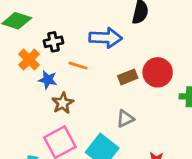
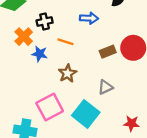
blue arrow: (106, 38) -> (89, 18), size x0.7
brown star: (63, 103) -> (67, 73), moved

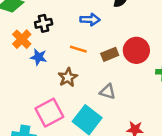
orange line: (65, 42) -> (78, 49), moved
gray triangle: (105, 87) -> (108, 92), turned 42

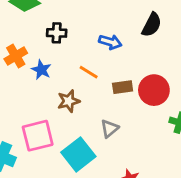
orange cross: (22, 39) -> (16, 56), moved
gray triangle: (108, 92) -> (109, 129), turned 49

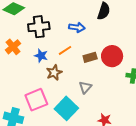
black cross: (57, 33) -> (39, 27), size x1.5
blue star: (41, 70) -> (41, 56), moved
orange line: (89, 72) -> (65, 50), turned -56

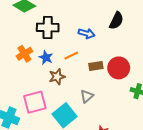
orange cross: (13, 47) -> (24, 54), moved

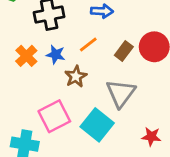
brown rectangle: (96, 66) -> (124, 51), turned -32
gray triangle: (87, 96) -> (121, 93), size x1.6

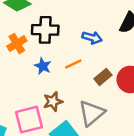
orange cross: (26, 56) -> (17, 44), moved
brown star: (76, 76) -> (53, 101), moved

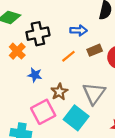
blue star: (43, 66) -> (35, 75), moved
brown rectangle: (103, 77) -> (95, 50), moved, turned 32

